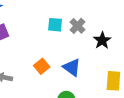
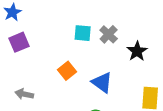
orange square: (42, 66) -> (67, 71), moved

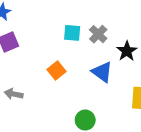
blue triangle: (102, 82) -> (102, 72), moved

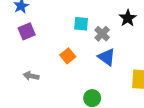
gray cross: (98, 34) -> (102, 34), moved
black star: (127, 51) -> (128, 18), moved

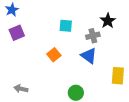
gray cross: (102, 34) -> (93, 36), moved, turned 32
gray arrow: (31, 76) -> (21, 89), moved

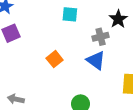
cyan square: (66, 26) -> (70, 14), moved

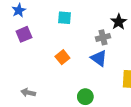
cyan square: (70, 14) -> (65, 18), moved

